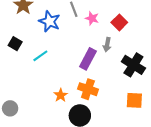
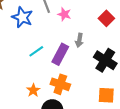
red square: (119, 22) -> (106, 18), moved
cyan line: (40, 56) -> (36, 51), moved

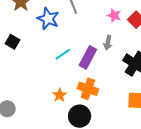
pink star: (64, 14) -> (114, 15), moved

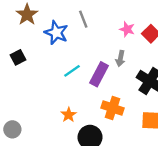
black square: (12, 42) -> (18, 57), turned 32
orange cross: (88, 89) -> (113, 108), moved

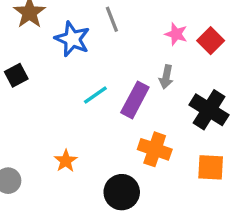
orange star: (69, 115) -> (66, 161), moved

